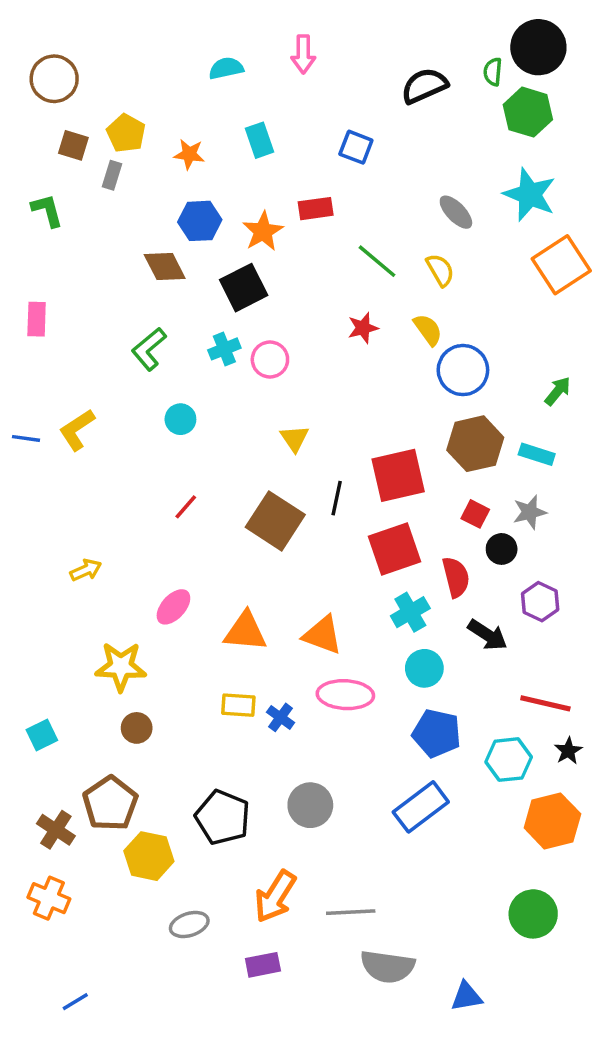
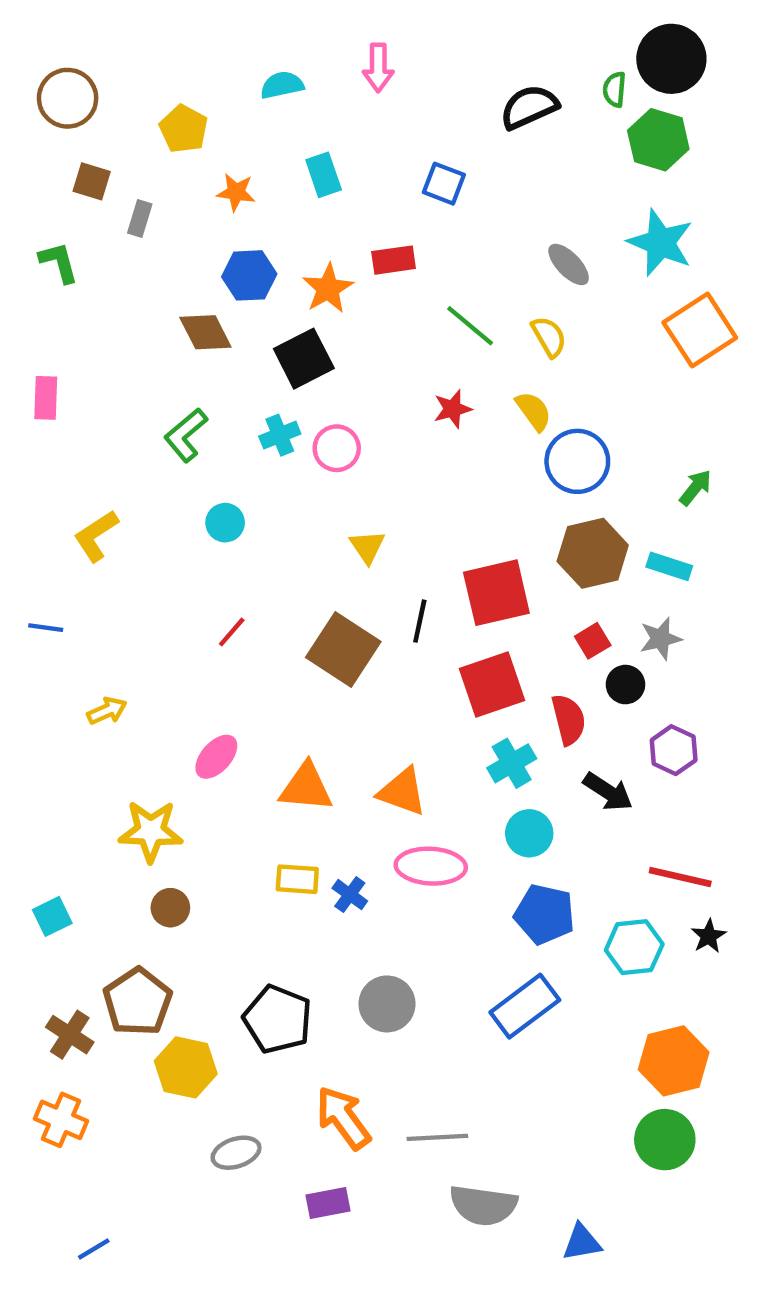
yellow pentagon: (126, 133) -> (184, 129), moved
blue line: (26, 438) -> (46, 628), moved
red square: (475, 514) -> (593, 641), turned 32
orange hexagon: (552, 821) -> (674, 1061), moved
orange arrow: (275, 896) -> (343, 1118), turned 112

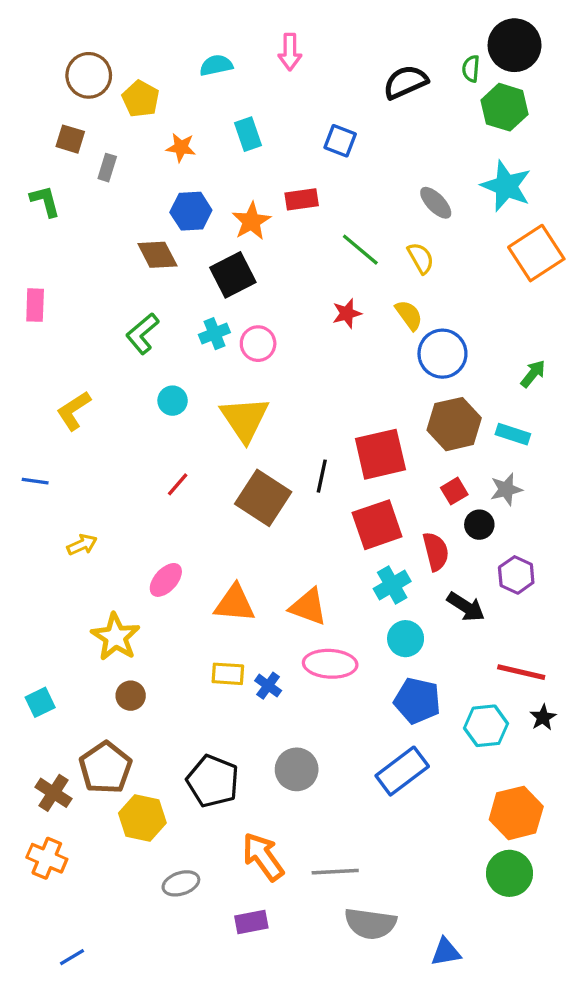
brown circle: (68, 98) -> (89, 75), moved
yellow triangle: (367, 547) -> (245, 419), moved, size x1.8
yellow star: (151, 831) -> (116, 637), turned 30

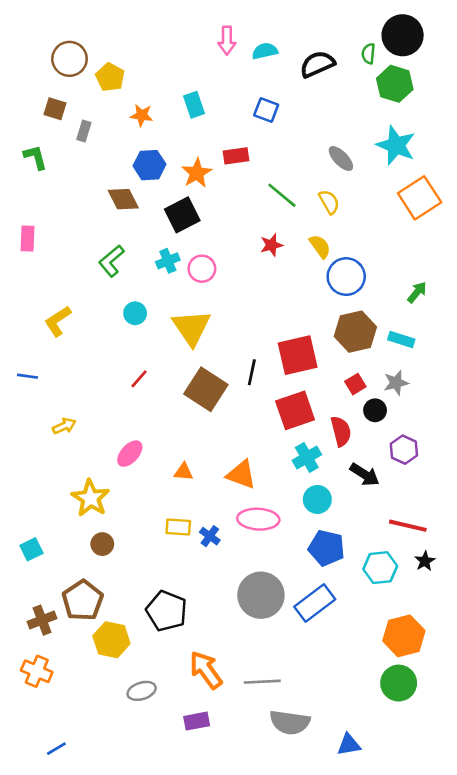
cyan semicircle: (216, 65) -> (265, 51), moved
orange triangle: (235, 603) -> (184, 472), size x0.6
gray circle: (297, 769) -> (261, 595), moved, size x1.4
brown cross: (54, 793) -> (42, 620), turned 36

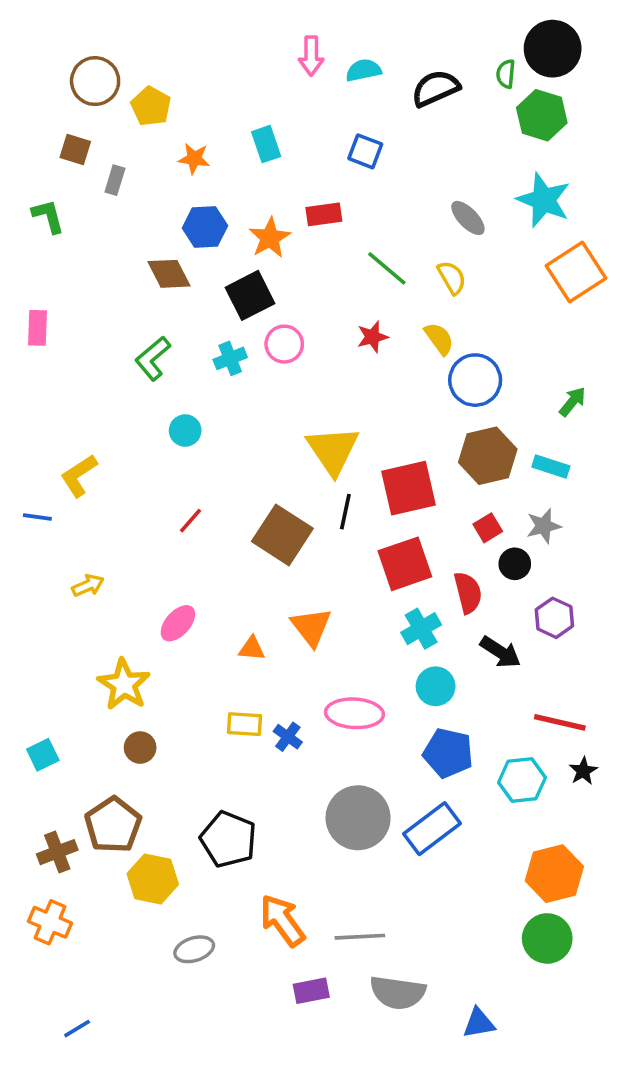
pink circle: (202, 269) -> (284, 344), moved
yellow L-shape: (58, 321) -> (79, 476), moved
yellow triangle: (191, 328) -> (333, 450), moved
orange triangle: (241, 475) -> (311, 627), moved, turned 32
purple rectangle: (197, 721) -> (311, 991), moved

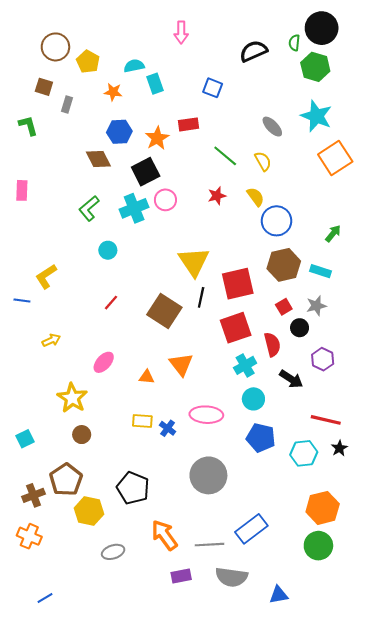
cyan semicircle: (363, 70) -> (134, 66), moved
cyan cross: (230, 358) -> (134, 208), size x1.5
blue rectangle: (432, 829) -> (251, 529), moved

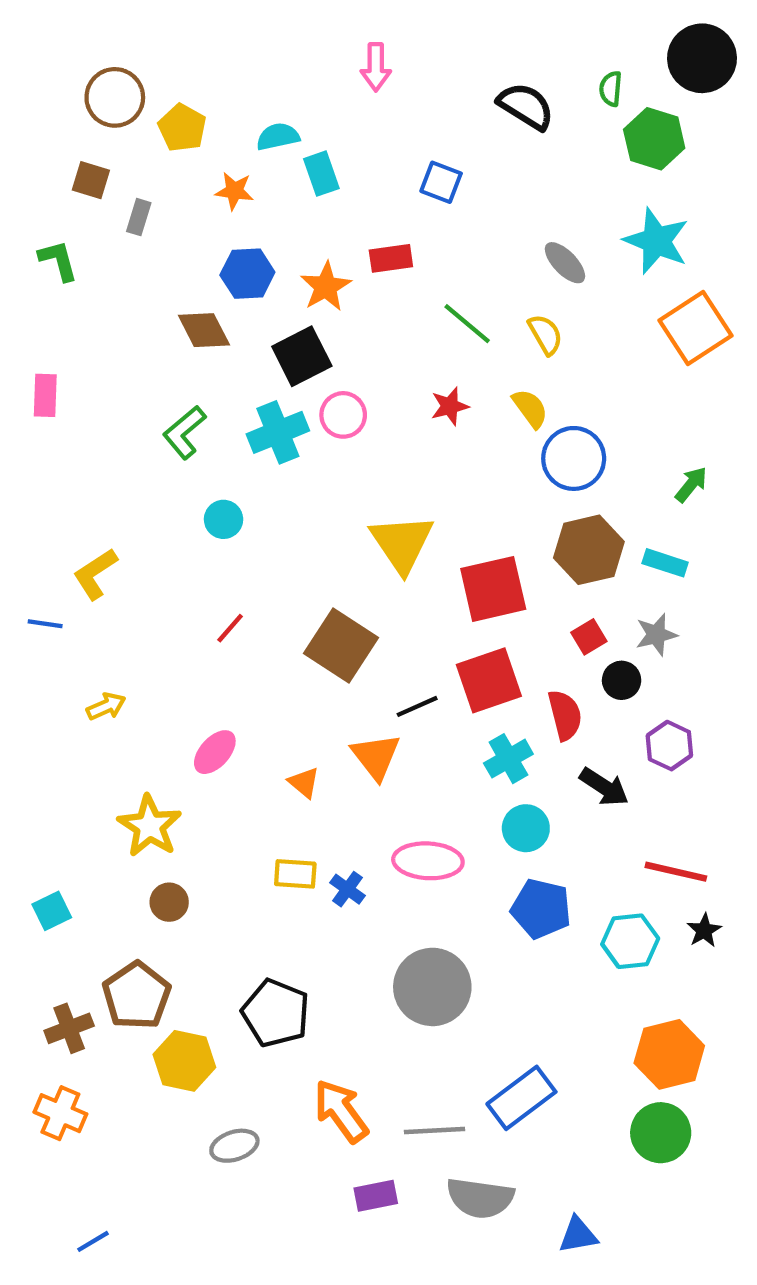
black circle: (322, 28) -> (702, 58), moved
black semicircle: (253, 51) -> (526, 106), turned 56
black line: (201, 297) -> (417, 706), moved, turned 54
orange triangle: (147, 377) -> (304, 783), turned 35

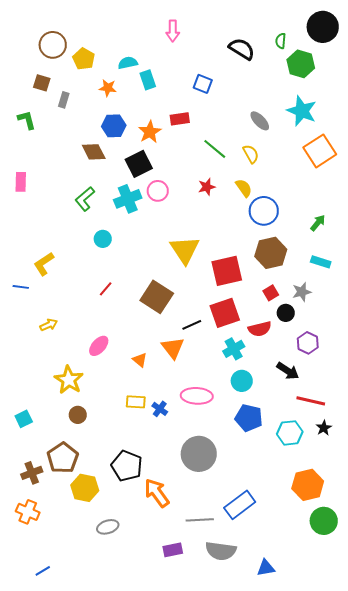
cyan rectangle: (665, 563) -> (321, 262), moved
red semicircle: (565, 715) -> (260, 329), turned 90
black arrow: (604, 787) -> (288, 371), moved
orange arrow: (341, 1111) -> (157, 493), moved
green circle: (661, 1133) -> (324, 521), moved

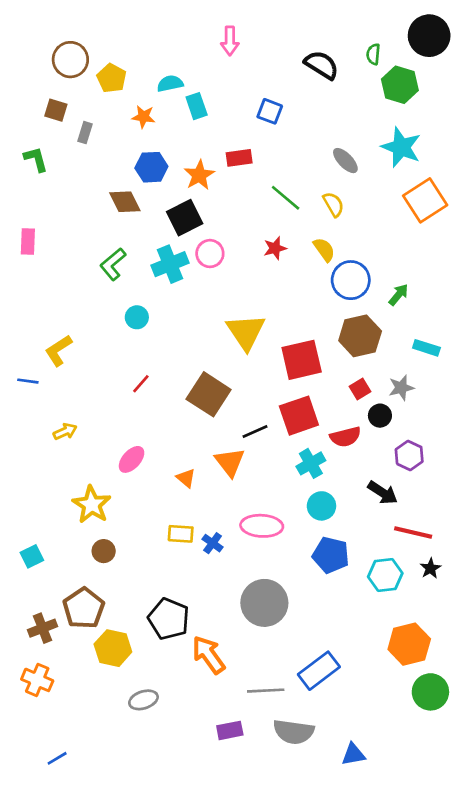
green arrow: (318, 223) -> (399, 295), moved

